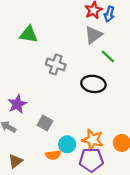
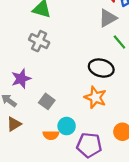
gray cross: (56, 64) -> (39, 41), moved
orange star: (93, 140) -> (95, 97), moved
brown triangle: (15, 161) -> (14, 124), moved

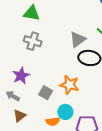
gray triangle: (108, 18) -> (78, 39), moved
orange star: (95, 97) -> (69, 85), moved

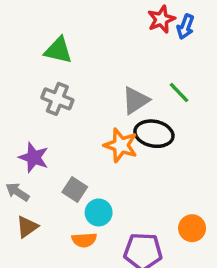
purple star: (21, 76) -> (34, 157), turned -30
orange star: (69, 85) -> (121, 145), moved
cyan circle: (65, 112) -> (99, 212), moved

